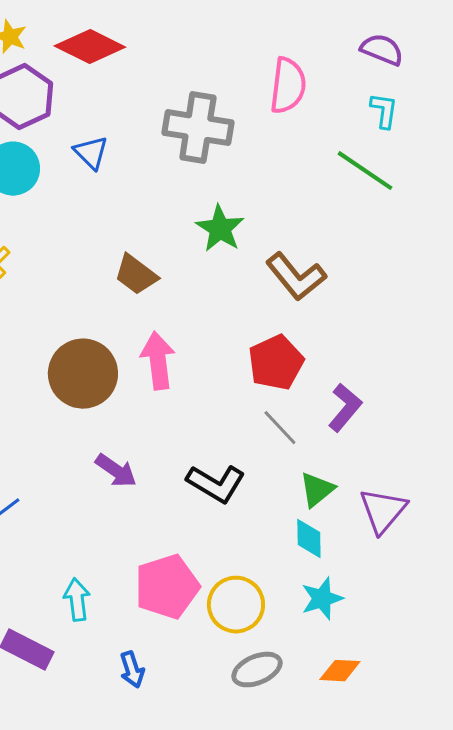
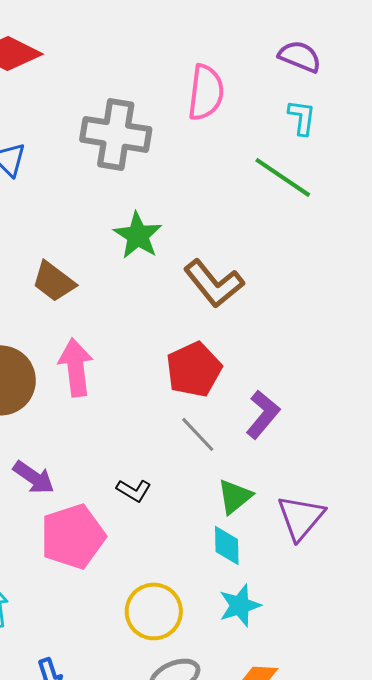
black L-shape: (216, 484) -> (134, 490), size x0.6
pink pentagon: (167, 587) -> (73, 536), moved

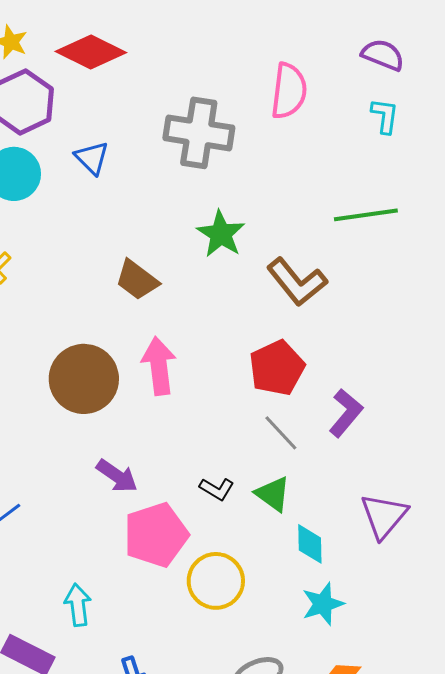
green line: (283, 177) -> (366, 215), moved, turned -42
green triangle: (235, 496) -> (273, 494), moved, turned -45
yellow circle: (154, 611) -> (216, 581), moved

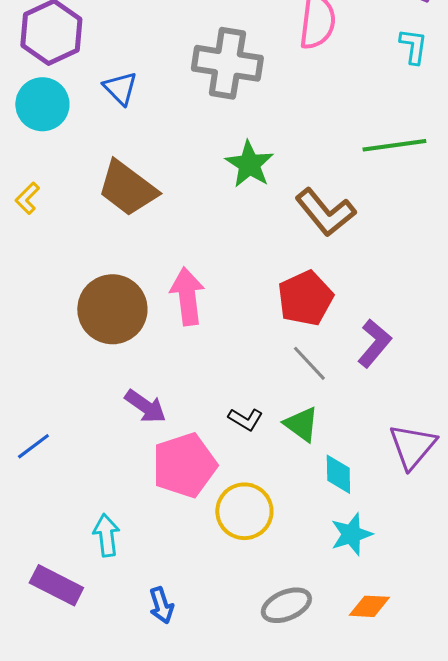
brown trapezoid: (137, 280) -> (127, 188), moved, size x1.4

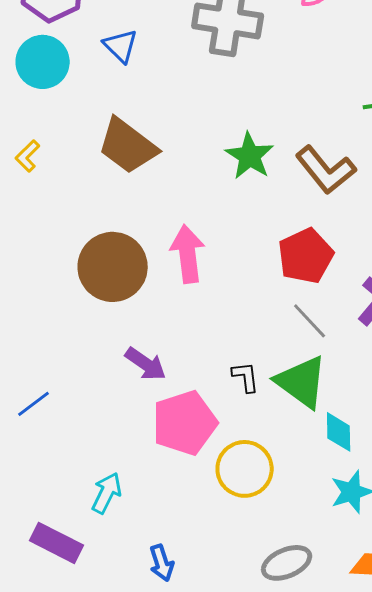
green star: (249, 164) -> (250, 156), moved
black L-shape: (245, 419) -> (246, 377), turned -128
green triangle: (301, 424) -> (302, 382), size x1.5
cyan arrow: (106, 535) -> (107, 493), turned 33

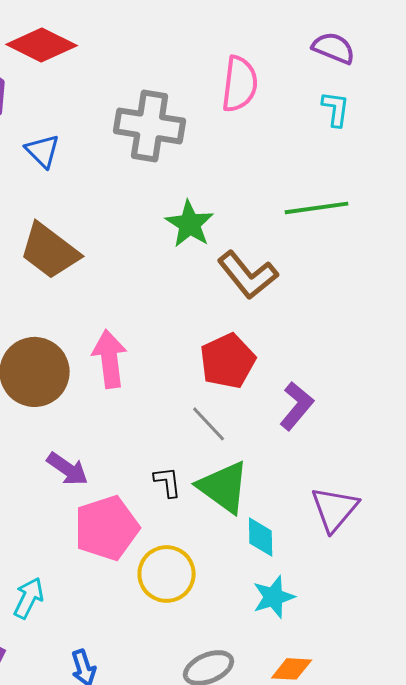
green star: (250, 156) -> (190, 224), moved
gray line: (310, 321) -> (209, 424), moved

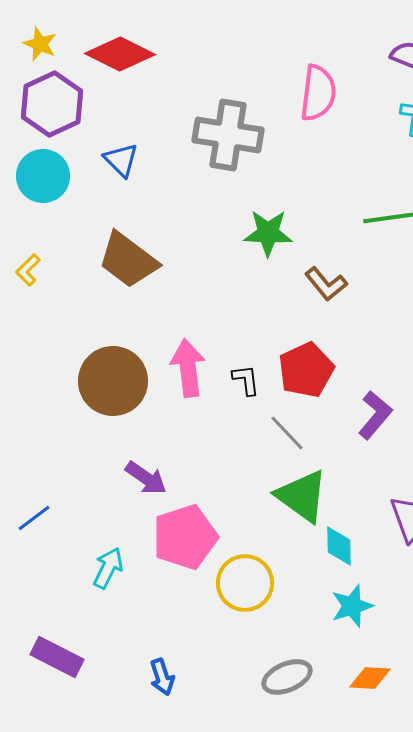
green star: (190, 224) -> (268, 233), turned -30
brown L-shape: (248, 275) -> (326, 284), size x0.7
black L-shape: (168, 482) -> (246, 380), moved
cyan arrow: (29, 598) -> (108, 568), moved

